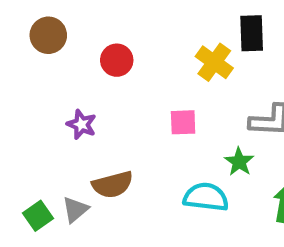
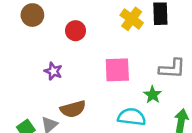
yellow cross: (214, 62) -> (132, 19), moved
pink square: (183, 122) -> (117, 70), size x1.5

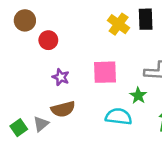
red circle: (76, 31) -> (48, 40), moved
purple star: (53, 71) -> (61, 77), moved

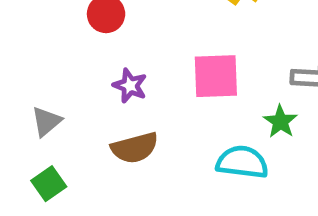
gray triangle: (41, 124) -> (46, 122), moved

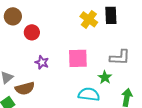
brown semicircle: (135, 148) -> (25, 88), moved

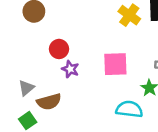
red circle: (32, 32) -> (59, 49), moved

